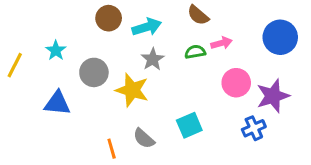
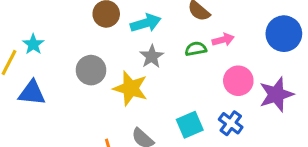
cyan star: (56, 50) -> (33, 44), moved
blue triangle: (57, 103) -> (32, 93), moved
blue cross: (254, 128) -> (231, 123), moved, turned -30

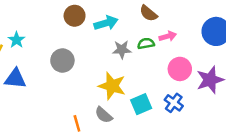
gray star: (152, 56) -> (122, 50), moved, turned 30
yellow star: (130, 88) -> (112, 86), moved

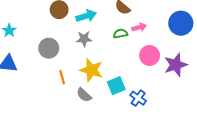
gray star: (122, 50) -> (84, 39), moved
blue cross: (174, 103) -> (138, 98), moved
orange line: (77, 123) -> (62, 77), moved

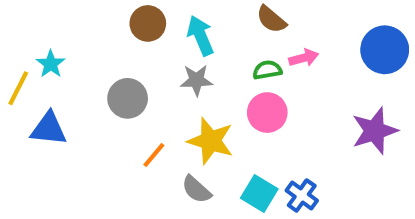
cyan arrow: (86, 16) -> (200, 36), turned -96
pink circle: (150, 55) -> (267, 113), moved
orange line: (62, 77) -> (154, 155), turned 56
cyan square: (116, 86) -> (259, 194), moved, turned -36

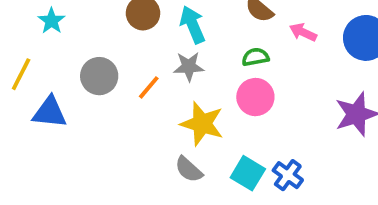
pink arrow: (304, 58) -> (303, 32), moved, turned -140
cyan star: (51, 64) -> (52, 21), moved
gray circle: (128, 98) -> (99, 76), moved
orange line: (154, 155) -> (149, 87), moved

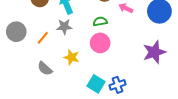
yellow star: (202, 124) -> (71, 57), size x0.7
gray semicircle: (189, 169) -> (45, 69), moved
blue cross: (288, 175) -> (117, 85), turned 35

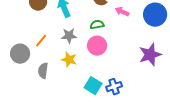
gray star: (64, 27) -> (69, 36), moved
gray circle: (16, 32) -> (20, 54), moved
gray semicircle: (45, 69) -> (43, 71), turned 56

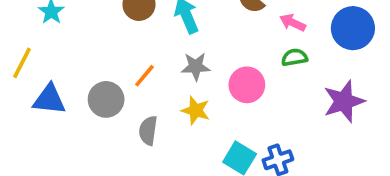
green semicircle: (97, 25) -> (294, 57), moved

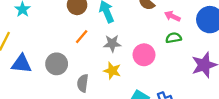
orange line: (144, 76) -> (82, 37), moved

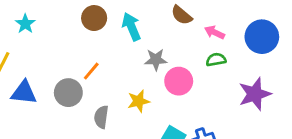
orange line: (82, 37) -> (91, 71), moved
gray star: (112, 43) -> (156, 60), moved
yellow star: (112, 71) -> (139, 101), turned -30

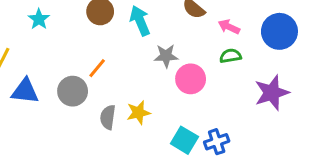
cyan star: (25, 24) -> (39, 19), moved
yellow star: (139, 101) -> (138, 113), moved

